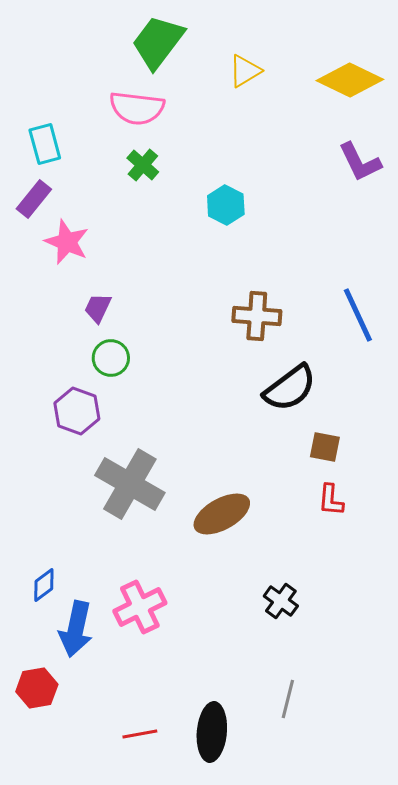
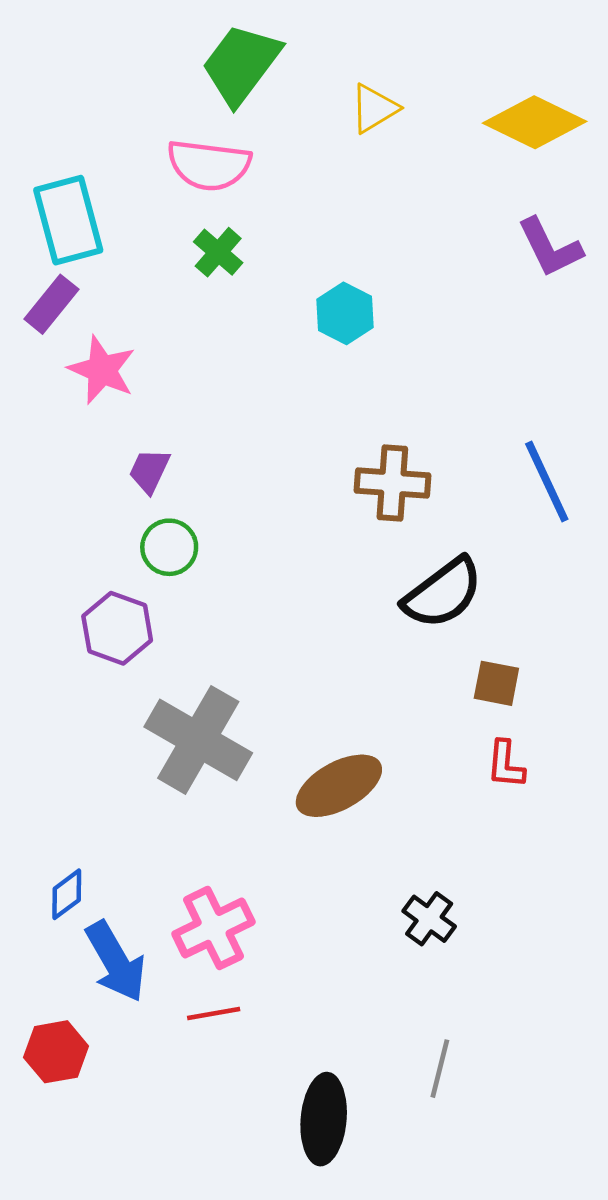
cyan rectangle: (45, 144) -> (68, 220), size x1.4
blue arrow: (76, 629) -> (116, 962), turned -42
red line: (140, 734) -> (214, 1014), moved

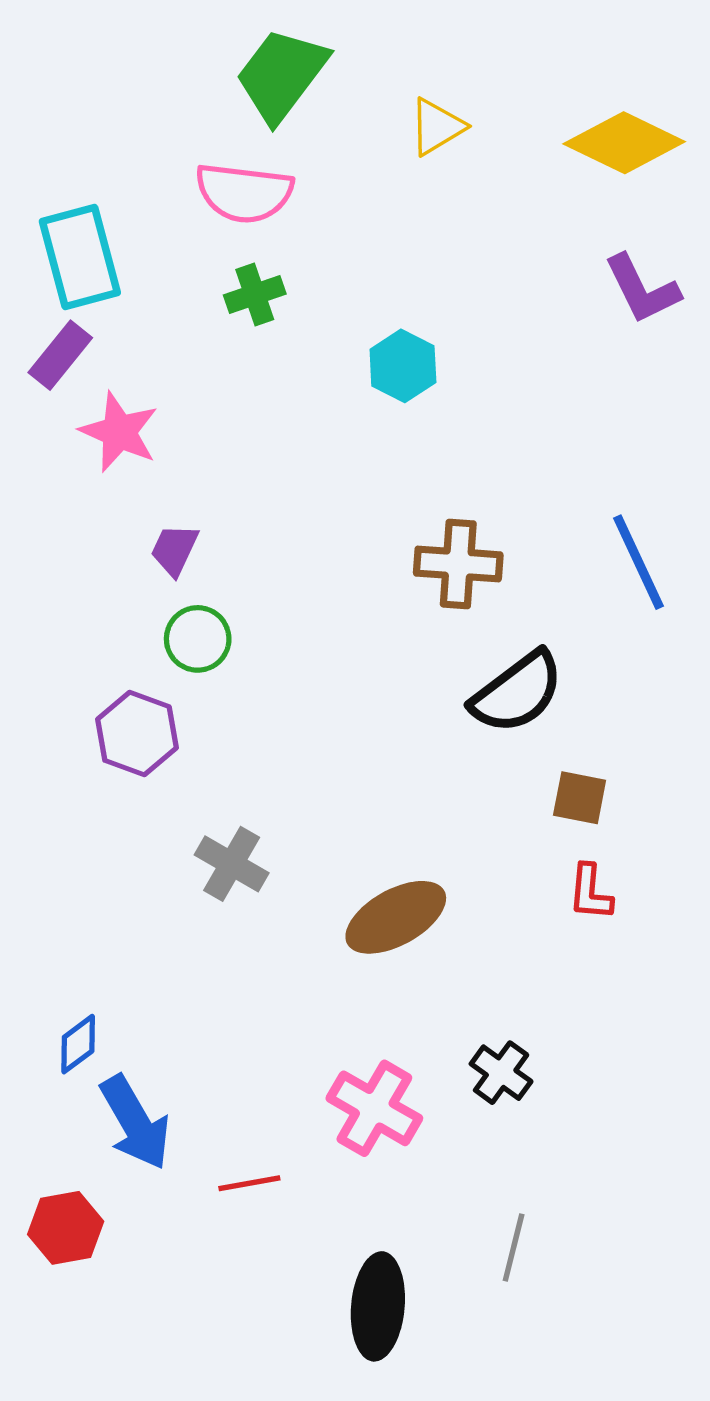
green cross: (218, 252) -> (255, 294), turned 30
gray cross: (198, 740) -> (232, 864), size x0.6
pink cross: (214, 928) -> (374, 1108), moved, turned -34

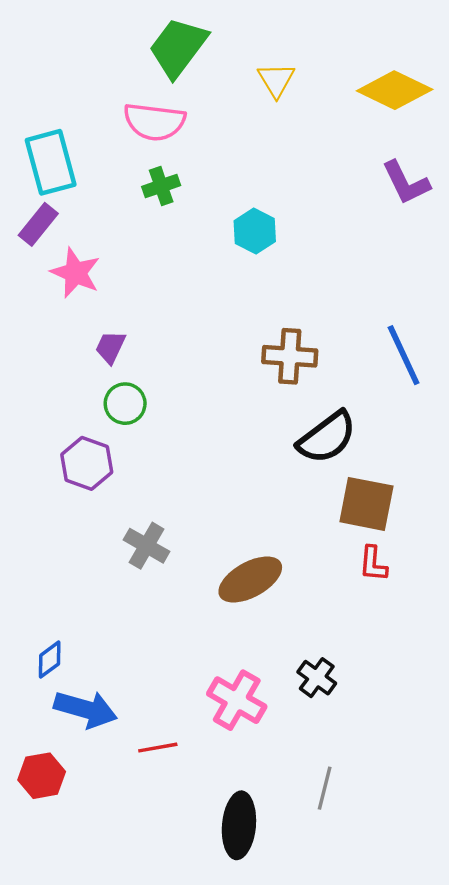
yellow triangle: (437, 127) -> (276, 80), turned -30
brown square: (580, 798) -> (366, 504), size x1.6
blue arrow: (135, 1123) -> (86, 709), turned -44

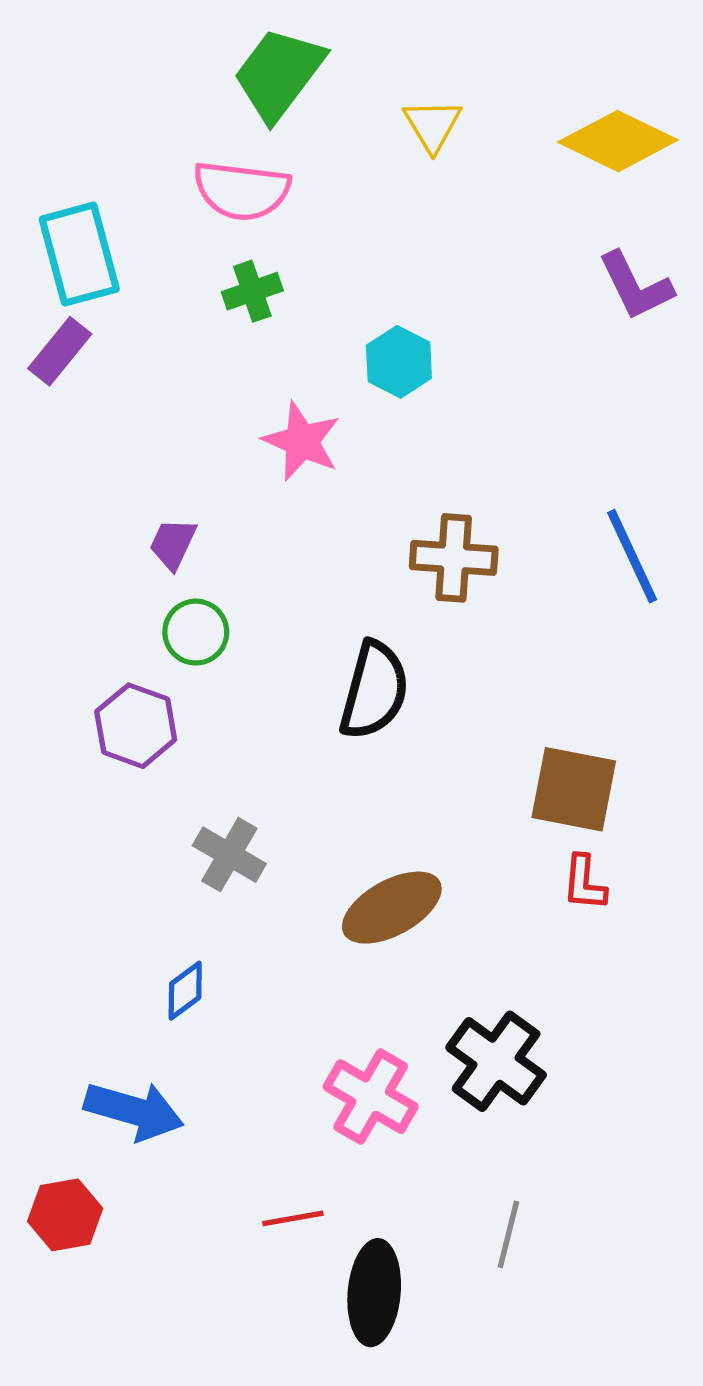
pink star: (75, 273) -> (302, 441), moved
black semicircle: (327, 437) -> (374, 690), moved, turned -38
blue diamond: (50, 660) -> (185, 991), moved
black cross: (317, 678) -> (496, 1061), size x1.6
red line: (158, 748) -> (293, 1218), moved

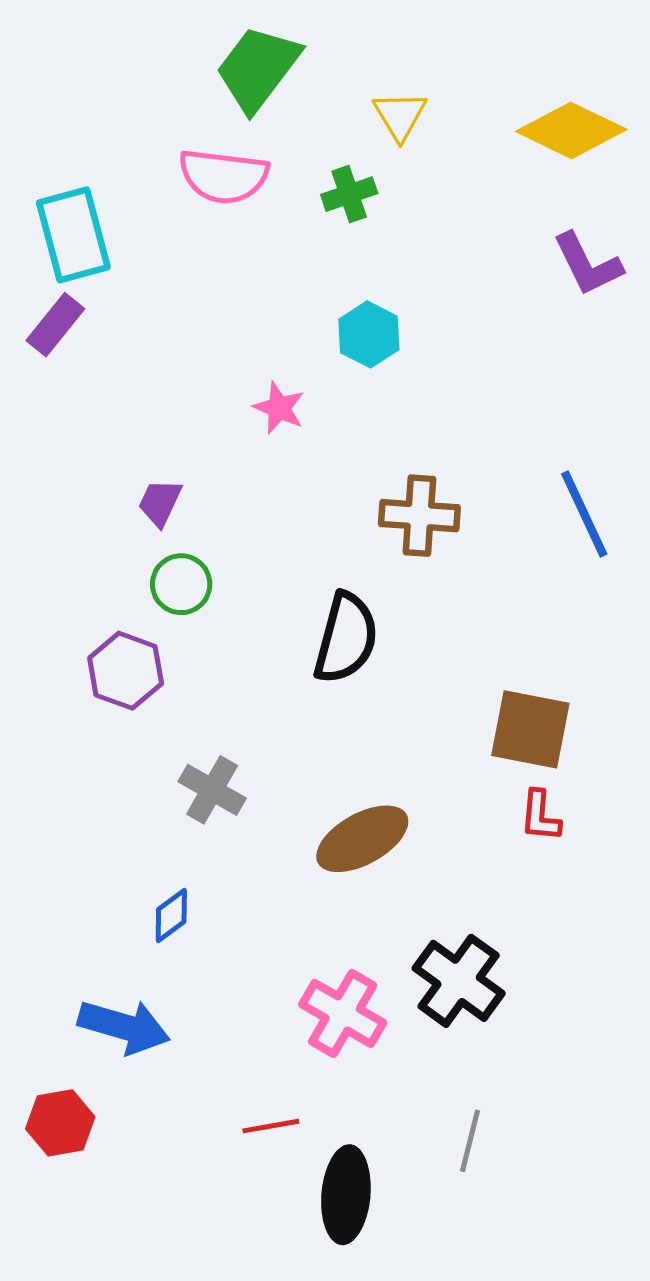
green cross: (252, 291) -> (349, 194), moved
pink star: (302, 441) -> (279, 408), size x0.7

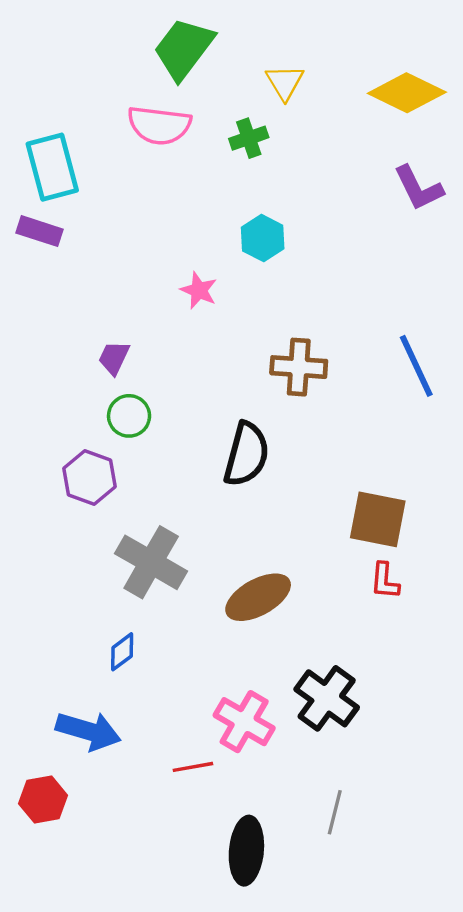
purple rectangle: (55, 325) -> (40, 231), turned 69
gray cross: (212, 790) -> (151, 562), size x1.5
red line: (271, 1126) -> (193, 767), moved

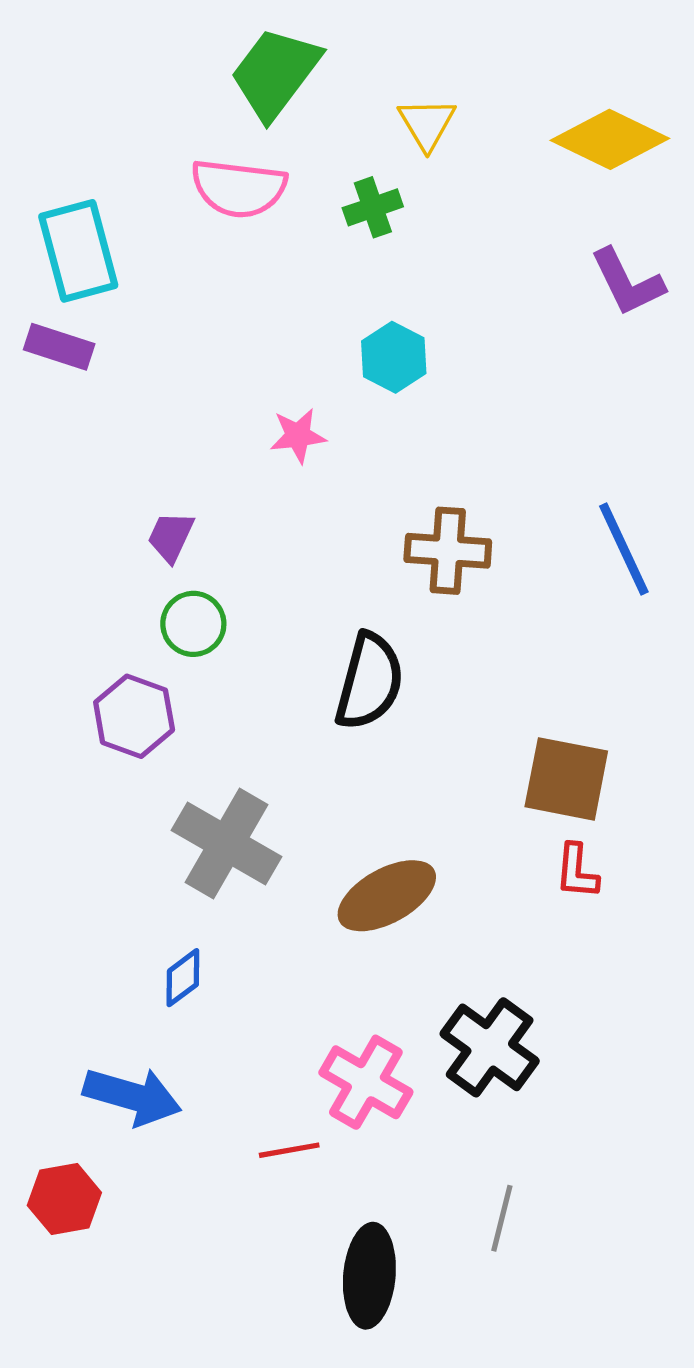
pink star: (199, 290) -> (298, 436), turned -30

